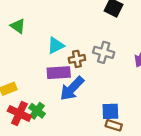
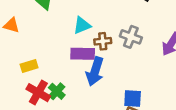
blue arrow: (72, 89) -> (95, 71), turned -32

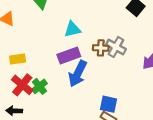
brown cross: (103, 41) -> (101, 48), moved
purple rectangle: (83, 54) -> (69, 56), turned -30

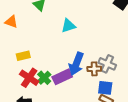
gray cross: (116, 47) -> (107, 64), moved
brown cross: (101, 48) -> (94, 69), moved
purple rectangle: (69, 56) -> (62, 77), moved

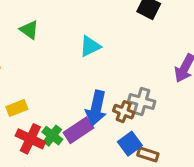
cyan triangle: (68, 26) -> (90, 46), moved
brown cross: (94, 69) -> (124, 112), turned 32
blue square: (105, 88) -> (130, 144), moved, turned -35

